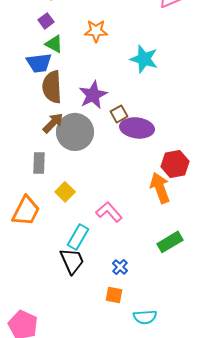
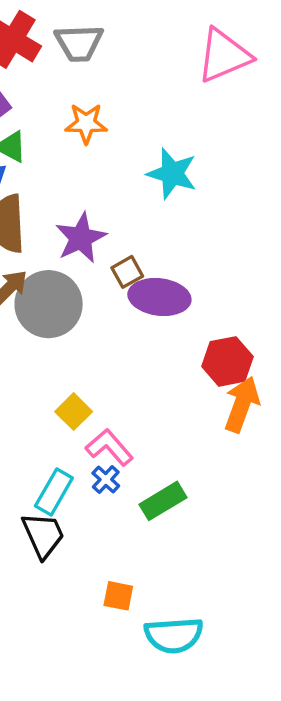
orange arrow: (160, 188) -> (242, 404), moved, turned 40
yellow square: (65, 192) -> (74, 412), moved
green rectangle: (170, 242) -> (163, 501), moved
blue cross: (120, 267) -> (106, 480), moved
cyan semicircle: (145, 317) -> (174, 635), size x1.4

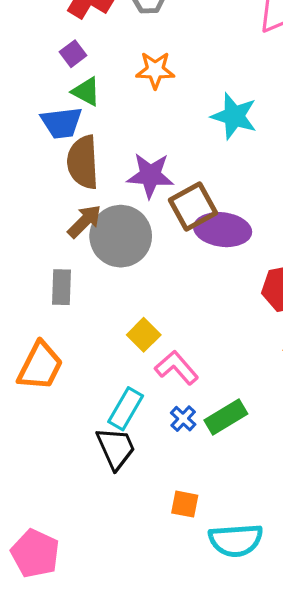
purple star: (81, 238) -> (150, 175), turned 30
brown square: (127, 272) -> (193, 207), size x1.6
blue cross: (106, 480) -> (183, 419), moved

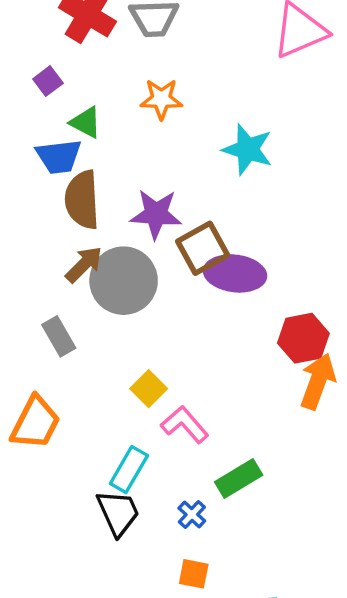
purple square: (73, 54) -> (48, 81), moved
gray rectangle: (61, 287) -> (59, 336), turned -32
blue cross: (183, 419) -> (192, 514), moved

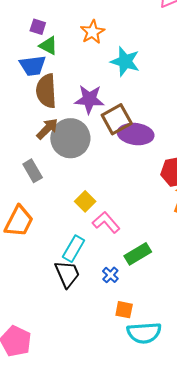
purple square: (48, 81) -> (38, 27), moved, turned -35
orange star: (161, 99) -> (93, 32), turned -30
cyan star: (248, 149) -> (125, 61), moved
orange square: (194, 574) -> (124, 310), moved

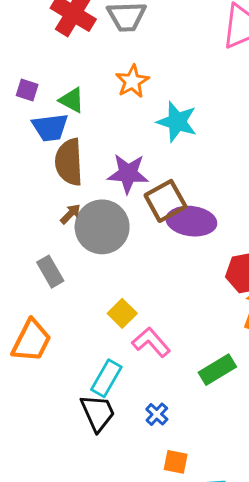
purple square: (38, 27) -> (27, 90), moved
brown arrow: (47, 129) -> (70, 214), size x0.7
green rectangle: (138, 254) -> (217, 370), moved

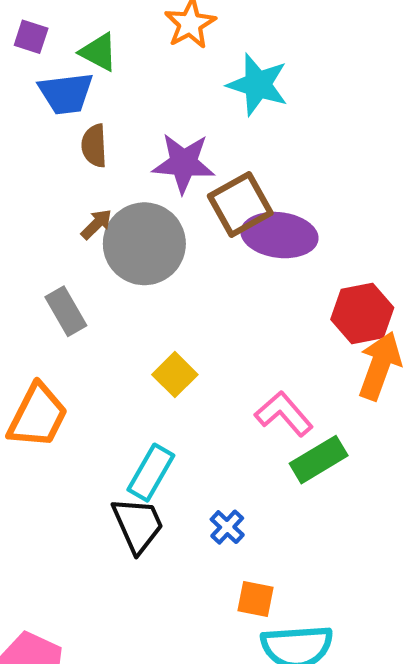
brown semicircle: (69, 162) -> (94, 146), size x0.6
pink L-shape: (151, 342) -> (284, 414), moved

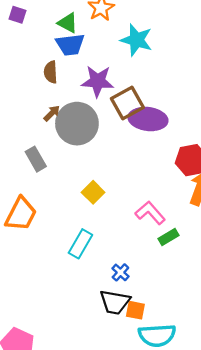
green triangle: (99, 52) -> (68, 23), moved
blue trapezoid: (66, 93) -> (70, 45), moved
green rectangle: (319, 460) -> (169, 237), size x0.7
black trapezoid: (138, 525) -> (115, 302), moved, turned 124

